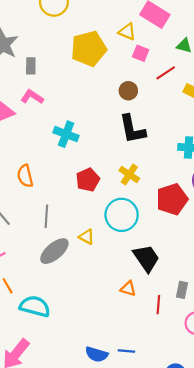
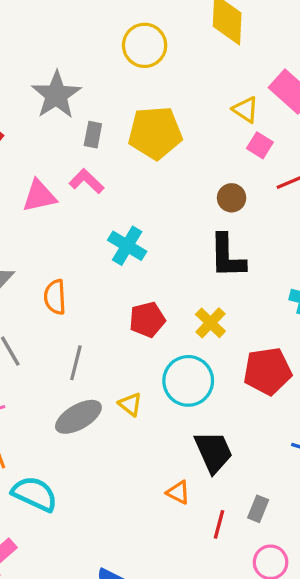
yellow pentagon: (89, 49) -> (155, 133), moved

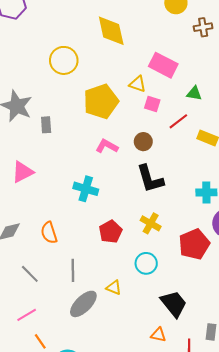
yellow pentagon: (155, 133) -> (101, 101), moved
pink L-shape: (87, 181) -> (107, 146), moved
cyan circle: (188, 381) -> (146, 263), size x0.7

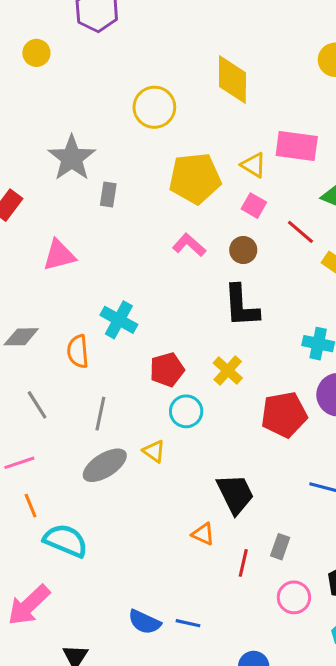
pink rectangle: (163, 65) -> (297, 146), turned -32
pink square: (152, 104) -> (254, 206), moved
red line: (178, 121) -> (300, 232), turned 66
cyan cross: (86, 189) -> (119, 320), moved
cyan circle: (146, 263) -> (186, 411), moved

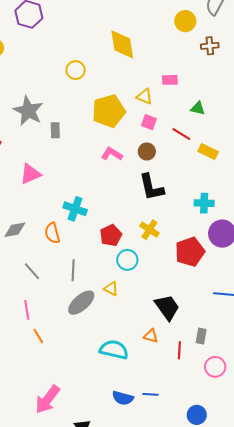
yellow circle: (154, 107) -> (76, 70), size x0.7
pink rectangle: (297, 146) -> (170, 80), size x0.6
pink line: (19, 463) -> (27, 310), turned -72
cyan semicircle: (66, 541) -> (114, 350), moved

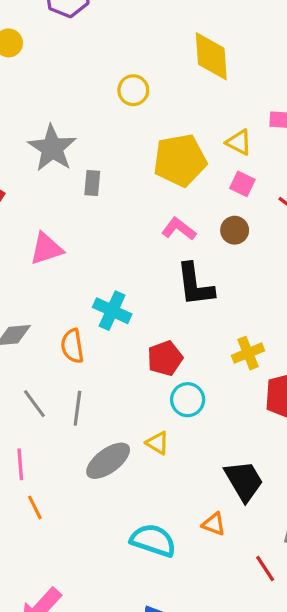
black L-shape: (151, 187) -> (195, 285), moved
yellow cross: (149, 230) -> (248, 353), moved, turned 30
gray line: (73, 270) -> (77, 408), moved
red line: (179, 350) -> (265, 569), moved, turned -42

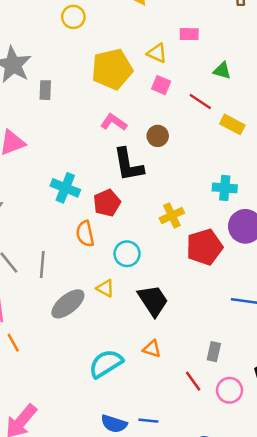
brown circle: (235, 230) -> (158, 136), moved
orange semicircle: (72, 346) -> (85, 234), moved
red pentagon: (165, 358) -> (107, 203), moved
black trapezoid: (244, 481) -> (153, 301), moved
cyan semicircle: (153, 540) -> (106, 364), turned -48

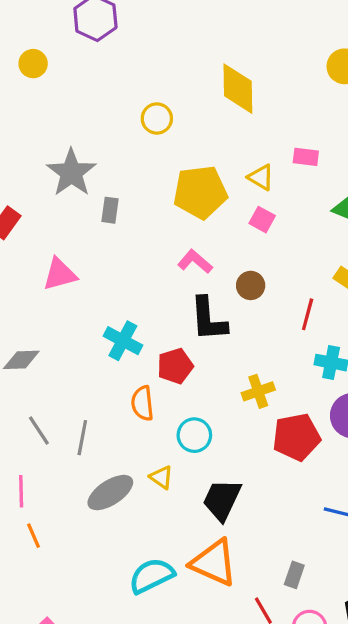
red line: (200, 101) -> (308, 314), moved, turned 65
black trapezoid: (153, 301) -> (222, 500), turned -128
orange triangle: (152, 349) -> (214, 563), size x2.0

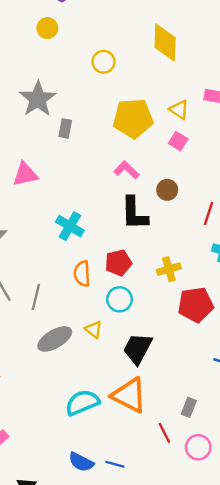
yellow circle: (33, 64) -> (47, 28), moved
red pentagon: (175, 366) -> (118, 263), moved

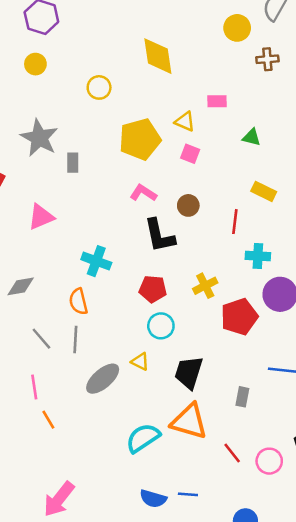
red pentagon: (118, 263) -> (153, 289), turned 30
orange semicircle: (82, 274) -> (78, 302), moved
gray rectangle: (189, 407) -> (242, 397), moved

